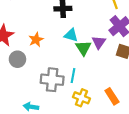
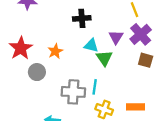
purple triangle: (99, 42) -> (116, 37), moved
orange rectangle: (112, 96) -> (135, 107), turned -56

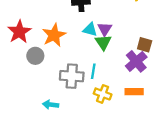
purple cross: (141, 34) -> (136, 61), moved
purple triangle: (116, 37) -> (105, 29), moved
orange star: (55, 51) -> (54, 35), size x1.5

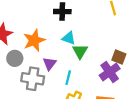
purple triangle: (105, 29) -> (50, 64), moved
gray cross: (72, 76) -> (33, 79), moved

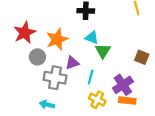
purple triangle: (50, 64) -> (72, 63), turned 32
purple cross: (110, 72) -> (123, 85), moved

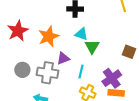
gray circle: (37, 57) -> (22, 70), moved

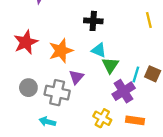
purple triangle: (63, 58) -> (76, 77), turned -32
cyan line: (81, 72) -> (136, 74), moved
purple cross: (112, 78) -> (124, 91), moved

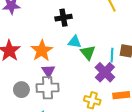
purple triangle: (76, 77) -> (48, 71), moved

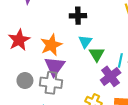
cyan triangle: (75, 42) -> (85, 42), turned 48
purple triangle: (48, 71) -> (55, 66), size x1.5

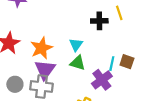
black cross: (78, 16) -> (99, 21), moved
green triangle: (97, 54) -> (78, 63), moved, turned -42

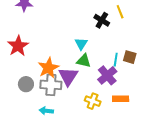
black cross: (99, 21) -> (102, 20), turned 35
orange star: (41, 48) -> (48, 68), moved
purple triangle: (45, 70) -> (68, 76), moved

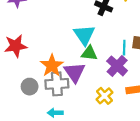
cyan triangle: (81, 44) -> (84, 35), size x1.5
red star: (18, 46) -> (16, 46), turned 30
yellow cross: (93, 101) -> (104, 96), turned 35

